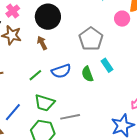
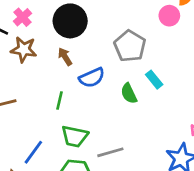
blue semicircle: (61, 71) -> (92, 78), moved
green line: (35, 75) -> (60, 100), turned -32

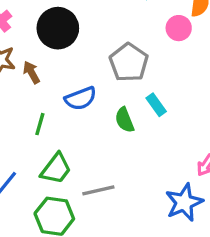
brown arrow: (65, 57) -> (31, 72), moved
green trapezoid: (75, 136) -> (56, 169), turned -68

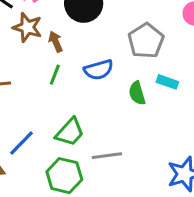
cyan rectangle: (156, 105) -> (167, 82), turned -40
green line: (40, 124) -> (55, 75), moved

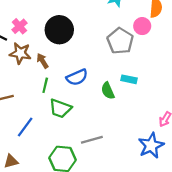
gray pentagon: (146, 41) -> (120, 41), moved
green trapezoid: (70, 132) -> (60, 108), moved, turned 75
blue line: (22, 143) -> (25, 127), moved

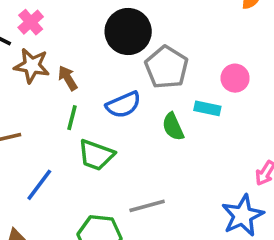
pink circle: (142, 26) -> (235, 78), moved
black circle: (59, 30) -> (128, 32), moved
gray pentagon: (120, 41) -> (167, 67), moved

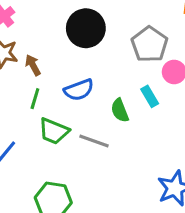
gray pentagon: (167, 67) -> (150, 44), moved
cyan rectangle: (207, 108) -> (150, 96), turned 45
gray line: (147, 206) -> (94, 141), moved, turned 32

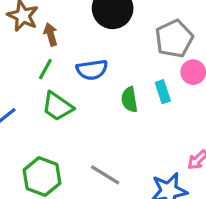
gray line: (94, 141) -> (105, 175), moved

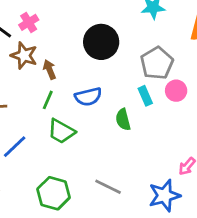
cyan rectangle: (163, 92) -> (145, 96), moved

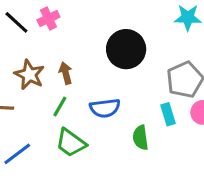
brown star: (24, 56) -> (29, 75), moved

